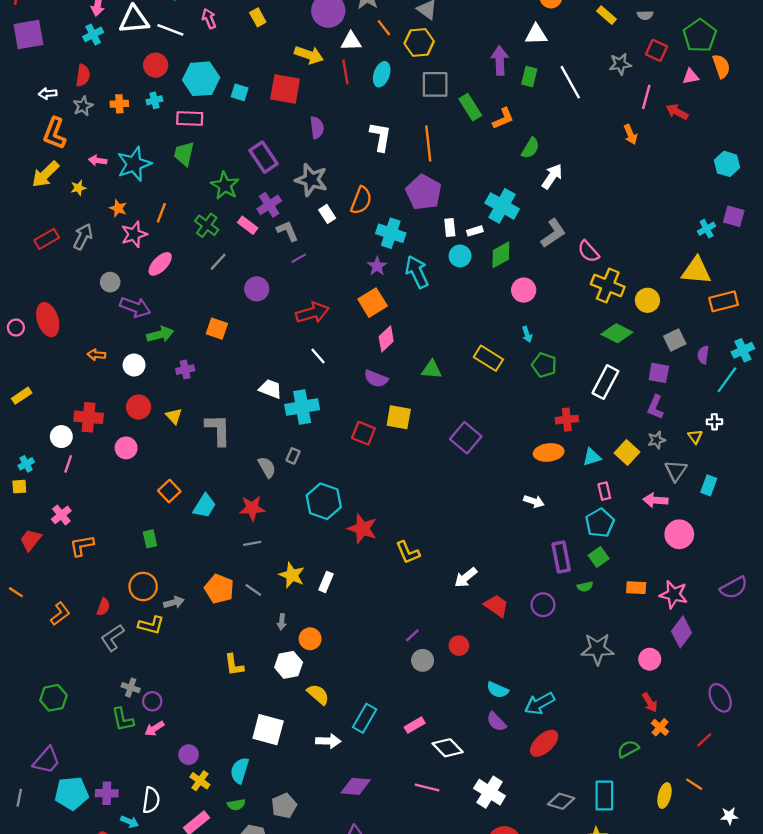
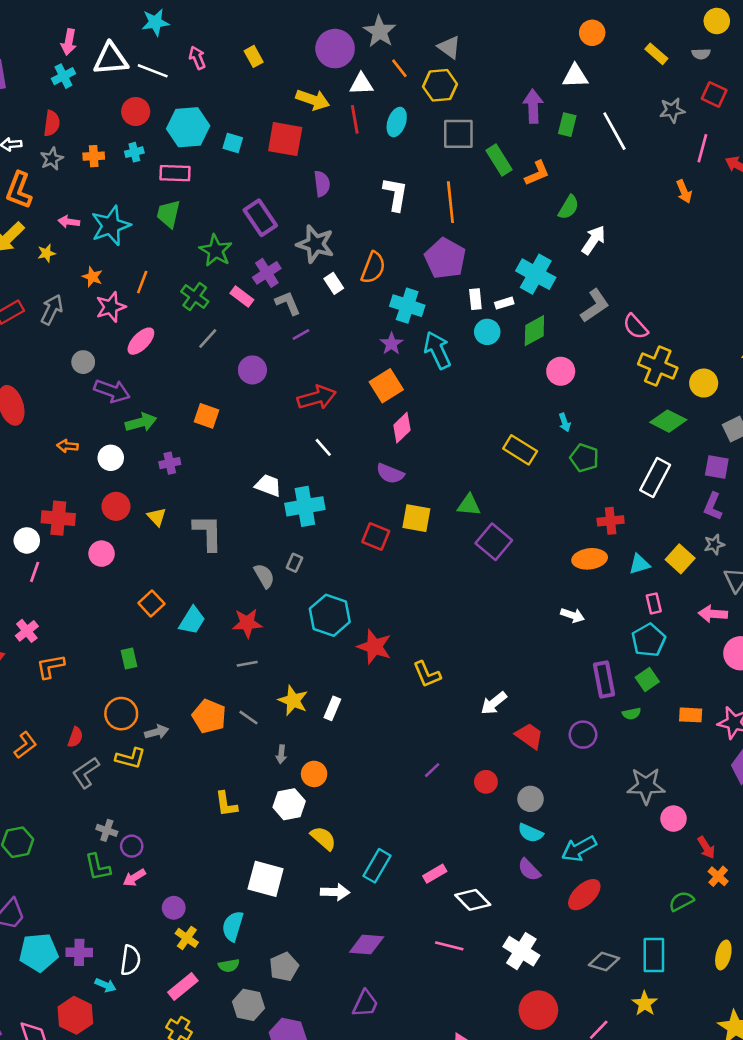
green triangle: (432, 370) -> (469, 505), moved
pink circle: (650, 659) -> (674, 819), moved
gray circle: (423, 660) -> (531, 799), moved

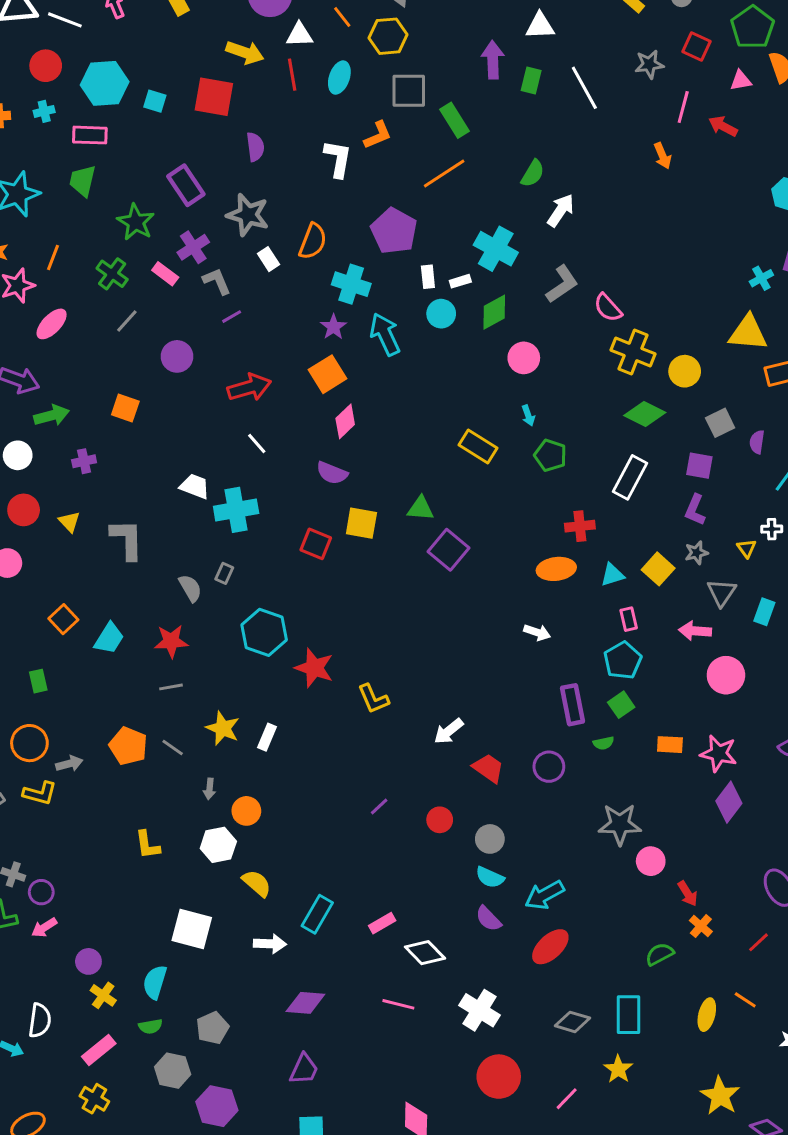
orange L-shape: (537, 173) -> (378, 135), moved
orange line: (450, 202) -> (444, 173), moved, turned 63

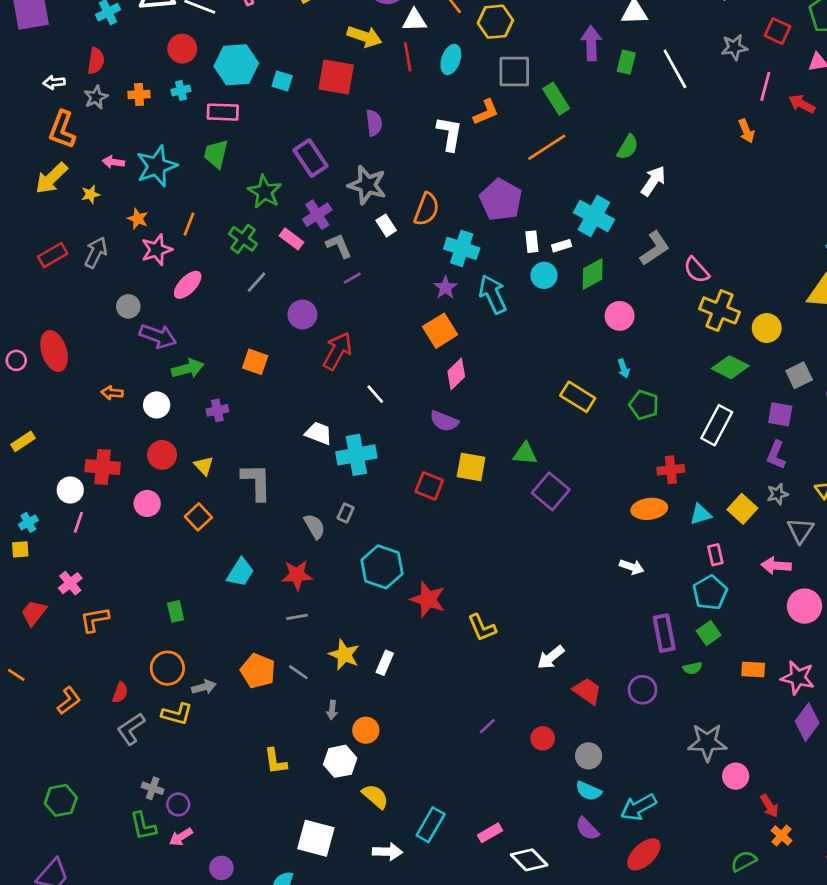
red arrow: (249, 387) -> (337, 351), moved, turned -45
orange square: (63, 619) -> (198, 517), moved

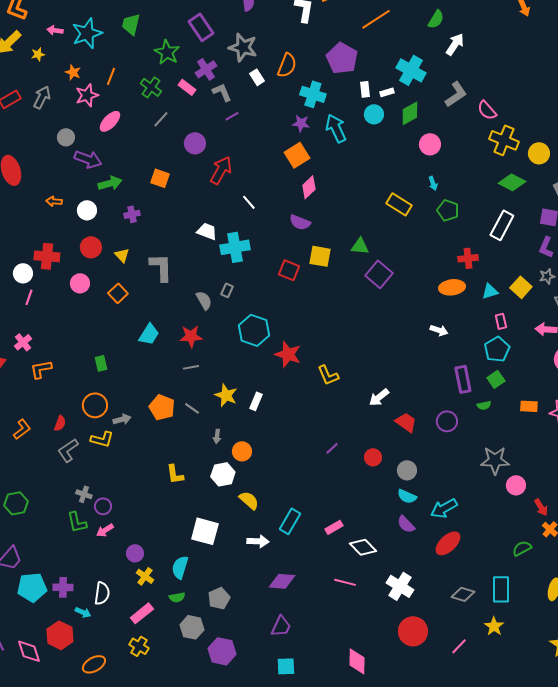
purple star: (445, 288) -> (301, 123), turned -30

